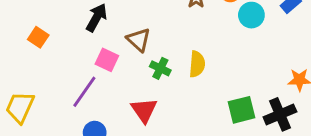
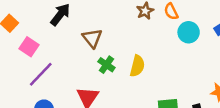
pink square: (107, 60) -> (29, 47), moved

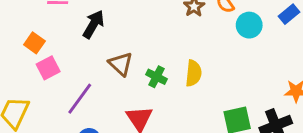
brown triangle: (92, 38) -> (121, 64), moved
pink square: (29, 47) -> (48, 68), moved, turned 36

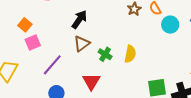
black arrow: (93, 24) -> (79, 19), moved
brown triangle: (121, 64) -> (82, 44), turned 36

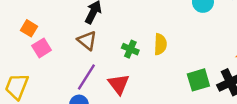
brown triangle: (82, 44) -> (87, 41), moved, turned -36
purple line: (52, 65) -> (86, 77), moved

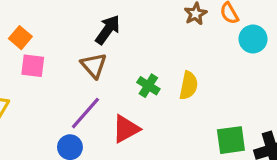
pink square: (42, 48) -> (33, 66), turned 30
red triangle: (119, 84) -> (126, 129), turned 30

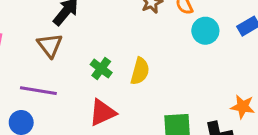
purple line: (85, 113) -> (38, 91), turned 54
red triangle: (126, 129) -> (102, 113), moved

